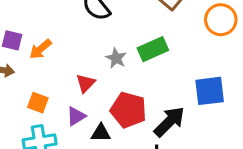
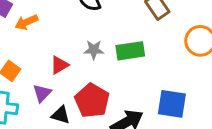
gray star: (116, 58) -> (94, 50), turned 30
purple triangle: (76, 116) -> (42, 93), turned -30

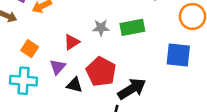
blue square: (172, 104) -> (178, 55), moved

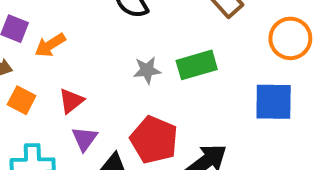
red triangle: (72, 42) -> (71, 101), moved
orange square: (30, 49) -> (22, 100), moved

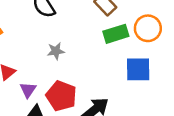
green rectangle: (197, 65) -> (116, 34), moved
purple triangle: (85, 139) -> (28, 90), moved

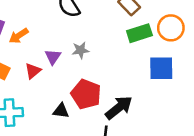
purple triangle: (28, 90) -> (53, 57), moved

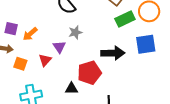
gray star: (80, 50) -> (75, 32), moved
red pentagon: (86, 94) -> (89, 73), turned -30
black arrow: (119, 108) -> (113, 53), moved, turned 45

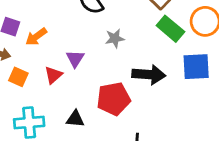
green rectangle: (125, 19) -> (170, 29), turned 60
gray star: (75, 32) -> (115, 38), moved
black triangle: (72, 89) -> (75, 119), moved

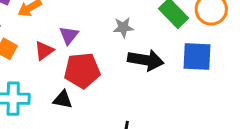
gray star: (115, 38) -> (123, 27), moved
red pentagon: (114, 99) -> (82, 70), moved

